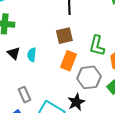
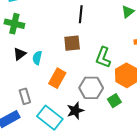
black triangle: (14, 53) -> (20, 54), turned 32
orange rectangle: (69, 61) -> (57, 78), moved

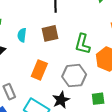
cyan semicircle: (37, 58) -> (22, 35), moved
green square: (114, 101) -> (98, 99), moved, turned 32

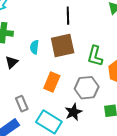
brown square: (50, 33) -> (63, 45), size x1.4

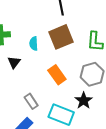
orange rectangle: (52, 82) -> (57, 75), turned -48

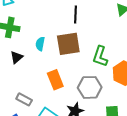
gray rectangle: (31, 101) -> (24, 99), turned -42

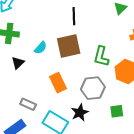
cyan semicircle: (40, 44) -> (41, 48), turned -144

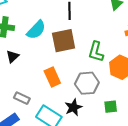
cyan semicircle: (41, 48) -> (36, 30), moved, size x1.5

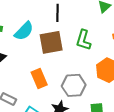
green L-shape: (96, 52) -> (83, 40), moved

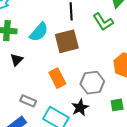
green L-shape: (83, 40) -> (103, 22), moved, turned -45

